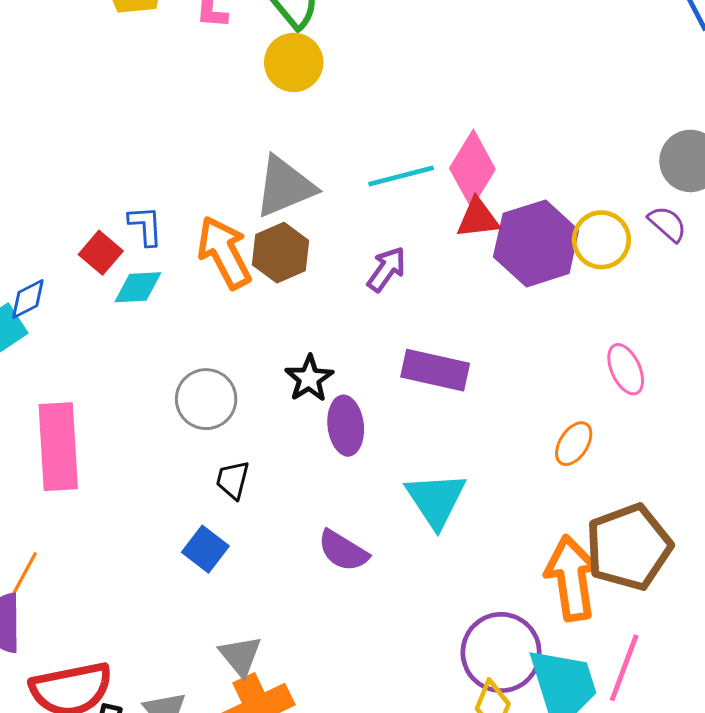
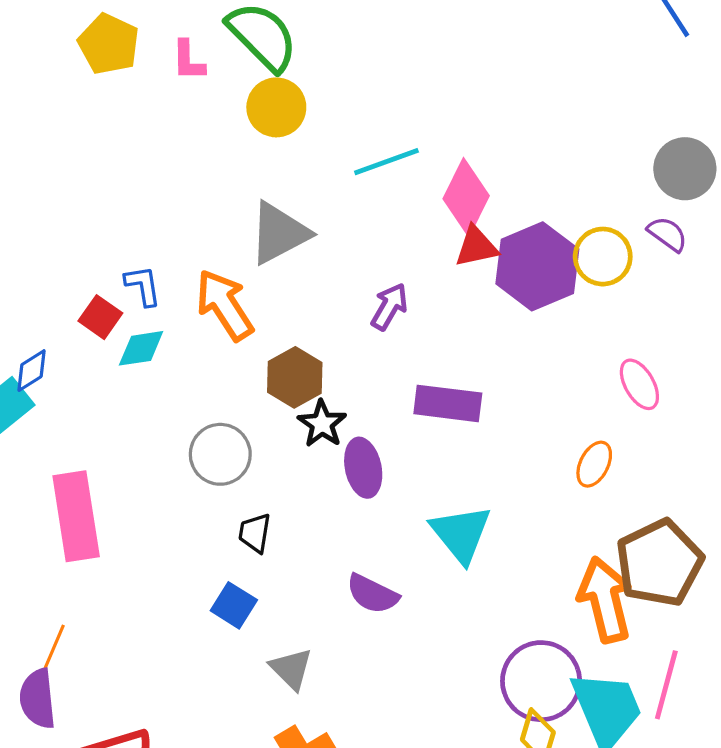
cyan line: (401, 176) -> (386, 162), moved
brown hexagon: (281, 253) -> (295, 377), moved
gray triangle: (240, 656) -> (291, 669), moved

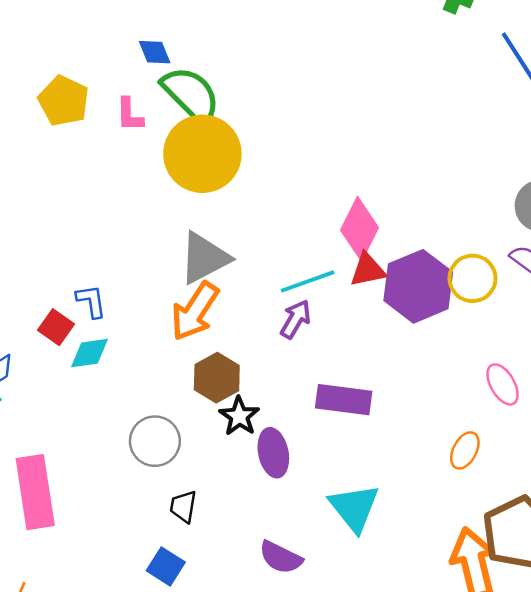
yellow circle: (276, 107) -> (202, 154), size x1.6
cyan line: (386, 162) -> (308, 281), moved
orange arrow: (225, 305) -> (195, 311), moved, turned -114

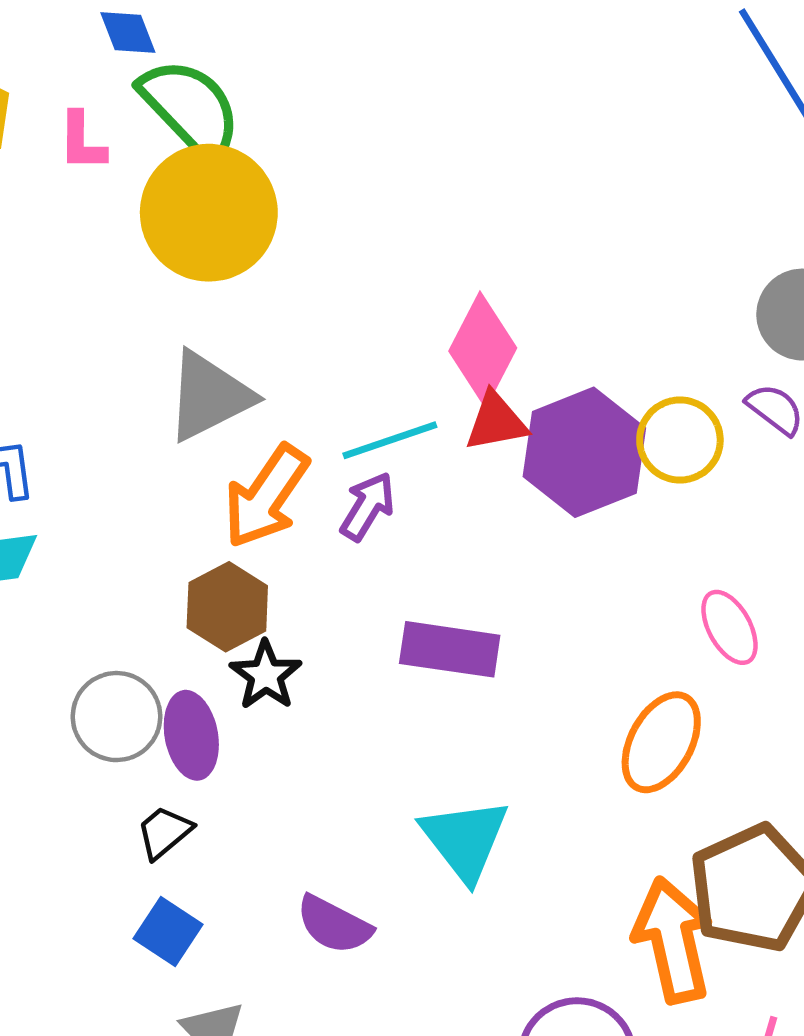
orange arrow: (195, 311) -> (266, 496), moved
orange ellipse: (465, 450) -> (661, 742), size x1.5
purple ellipse: (273, 453) -> (191, 735), moved
black trapezoid: (183, 506) -> (164, 832), turned 40
blue square: (166, 566) -> (168, 931), moved

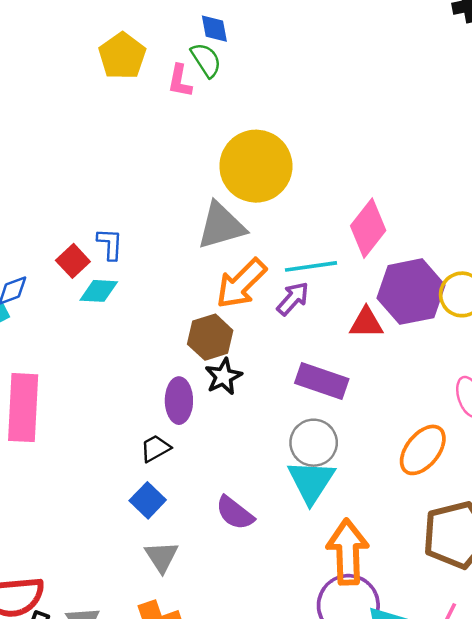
green semicircle: (191, 109) -> (206, 60), moved, size x0.6
yellow circle: (209, 213) -> (256, 166), moved
red triangle: (496, 422) -> (366, 323), moved
gray circle: (116, 717) -> (314, 443), moved
orange arrow: (673, 940) -> (348, 552), moved

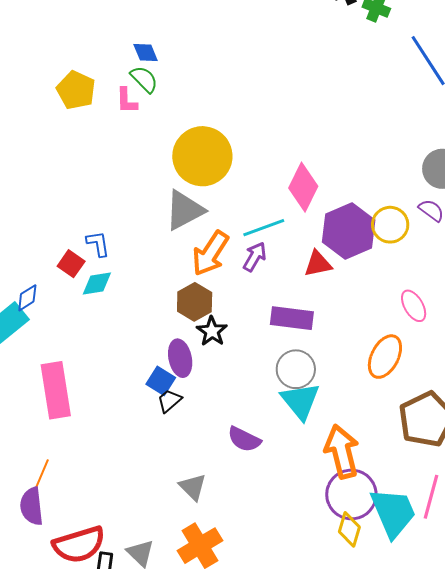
blue square: (148, 500) -> (161, 381), moved

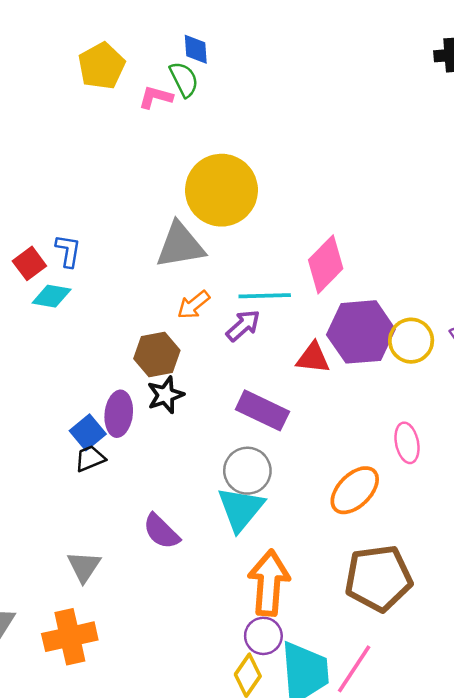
pink L-shape: (127, 101) -> (156, 97), turned 88
orange arrow: (210, 253) -> (194, 305), size x0.6
purple circle: (351, 494) -> (263, 636), size x0.6

